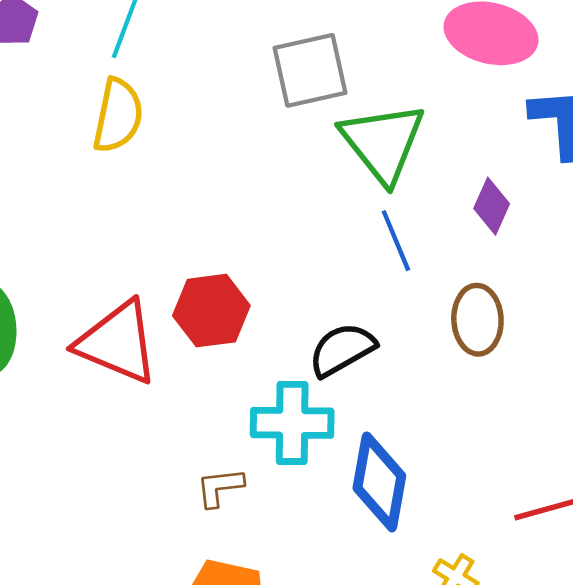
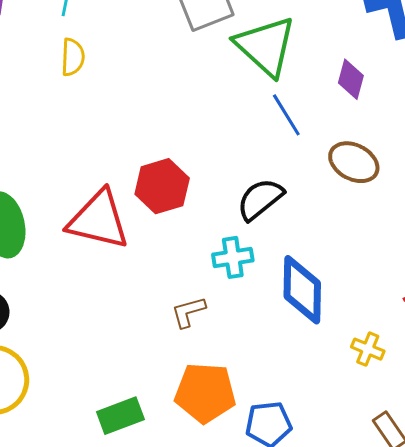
yellow semicircle: (118, 116) -> (73, 57), size x0.7
brown ellipse: (477, 320) -> (354, 162), turned -51
cyan cross: (292, 423) -> (233, 257), size x0.7

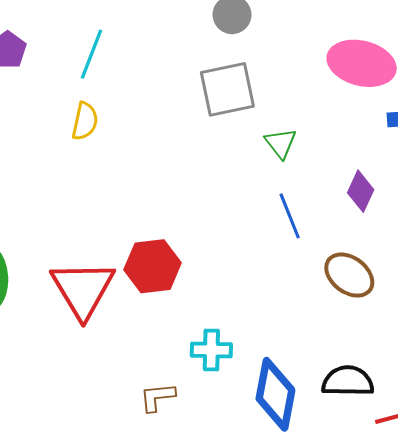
green triangle: (266, 46) -> (281, 143), size x0.5
black semicircle: (260, 199) -> (348, 381), moved, turned 30
red triangle: (98, 220) -> (83, 289), turned 36

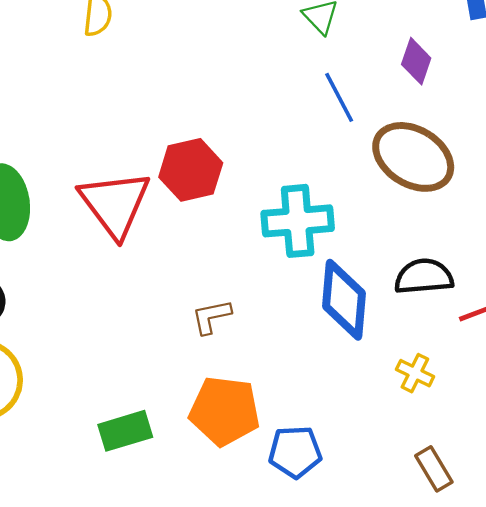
brown ellipse: (349, 275) -> (413, 157), size x1.4
cyan cross: (211, 350) -> (298, 221), moved, size x1.5

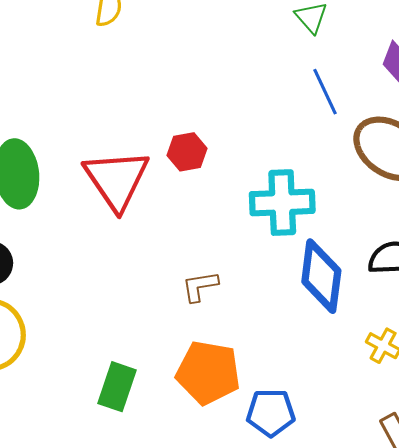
red hexagon: (191, 170) -> (187, 152), size x0.7
green rectangle: (125, 431) -> (117, 387), turned -57

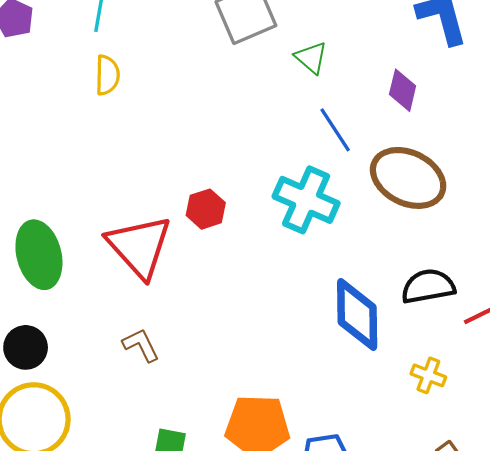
cyan cross: (282, 203) -> (306, 200), moved, turned 34
brown L-shape: (200, 286) -> (141, 345), moved, turned 81

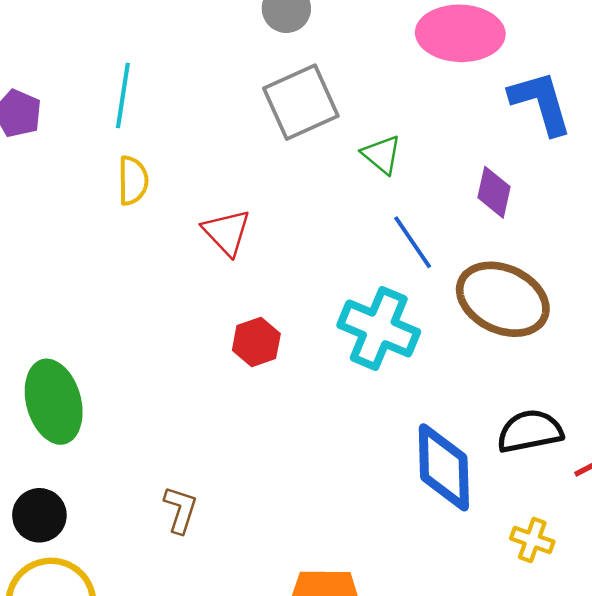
red triangle: (139, 247) -> (227, 232), moved, size x0.6
brown L-shape: (141, 345) -> (180, 510), turned 45

